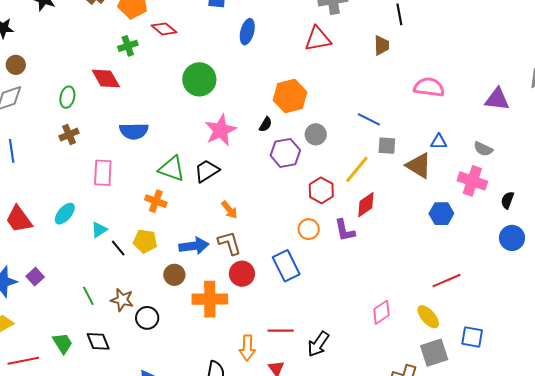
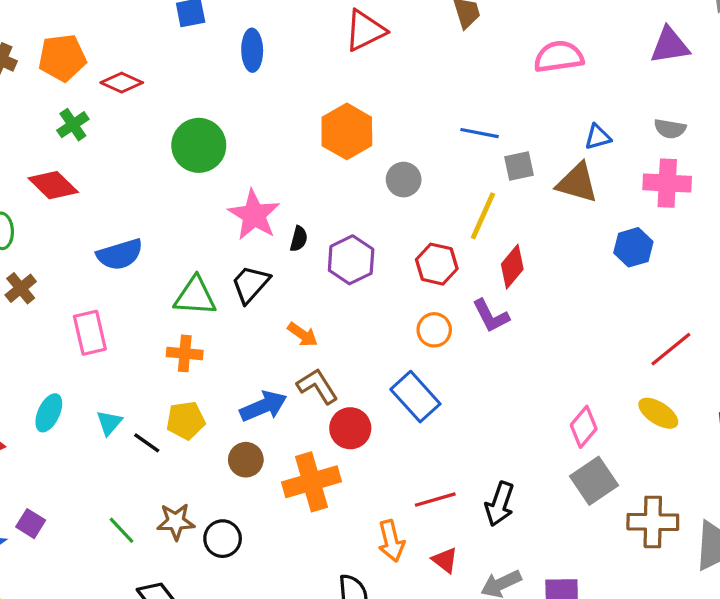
black semicircle: (266, 124) -> (299, 239), moved
purple hexagon: (285, 153) -> (351, 260), moved
gray square: (434, 353) -> (594, 481), moved

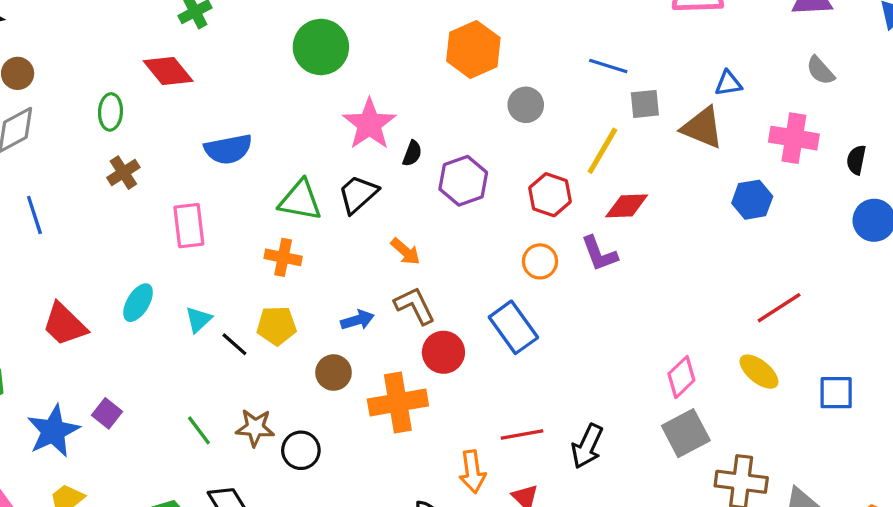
gray semicircle: (670, 129) -> (820, 71), moved, turned 32
red diamond: (512, 267) -> (627, 206), turned 42
blue arrow: (263, 406) -> (357, 320), size x0.7

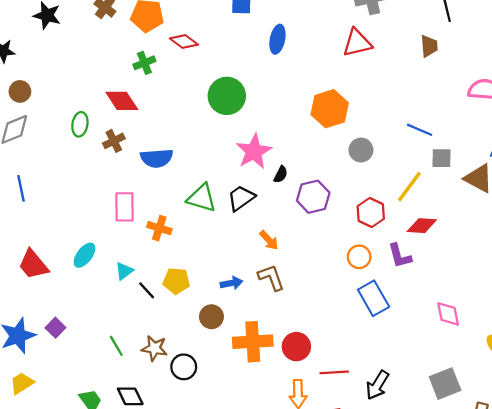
brown cross: (123, 173) -> (114, 141), moved
orange cross: (283, 257) -> (159, 228), moved
blue rectangle: (513, 327) -> (374, 298), moved
red circle: (443, 352) -> (296, 347), moved
pink diamond: (681, 377) -> (448, 314), moved, turned -64

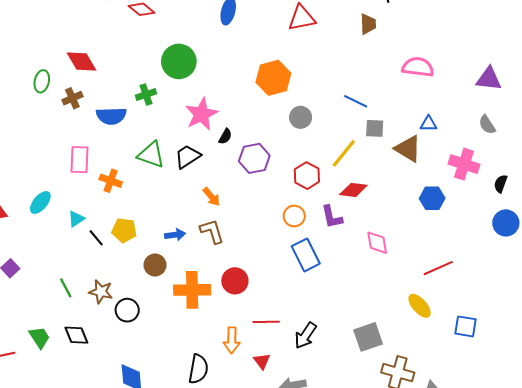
green cross: (144, 63) -> (146, 95), moved
pink diamond: (448, 314) -> (377, 243), moved
red circle: (296, 347) -> (235, 281), moved

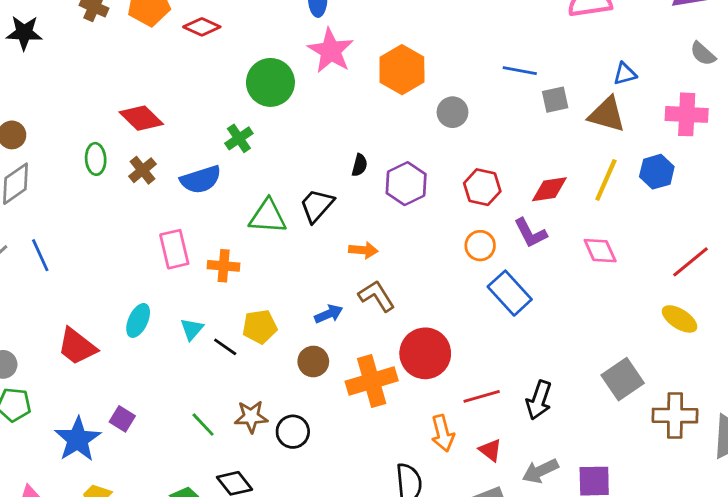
pink star: (201, 114) -> (331, 51), moved
yellow line: (344, 153) -> (606, 180), moved
orange arrow: (211, 197) -> (363, 250), turned -30
red circle: (235, 281) -> (425, 353), size x1.4

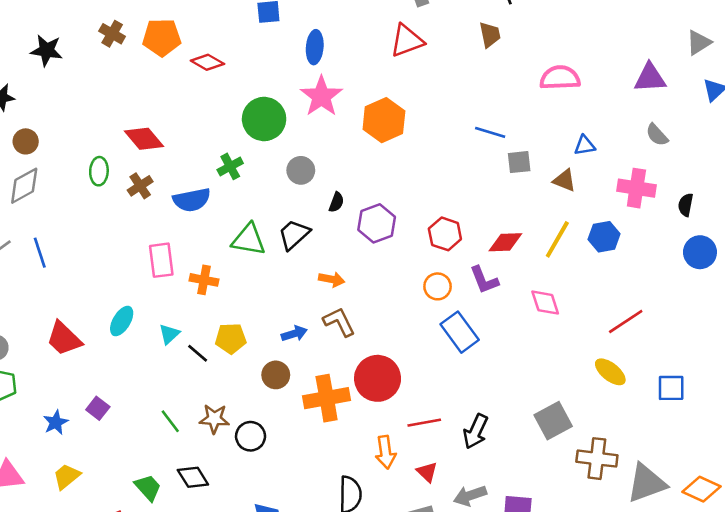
gray circle: (453, 112) -> (301, 170), moved
brown triangle: (607, 114) -> (564, 180), size x0.7
blue star: (78, 439) -> (56, 422), size x0.6

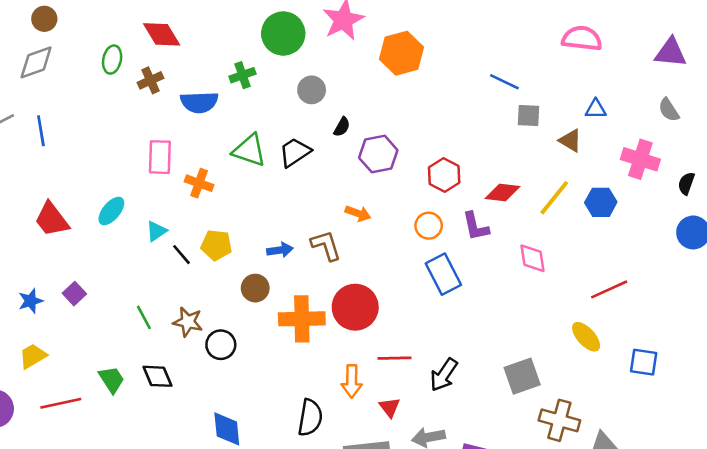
orange arrow: (332, 279) -> (358, 213), moved

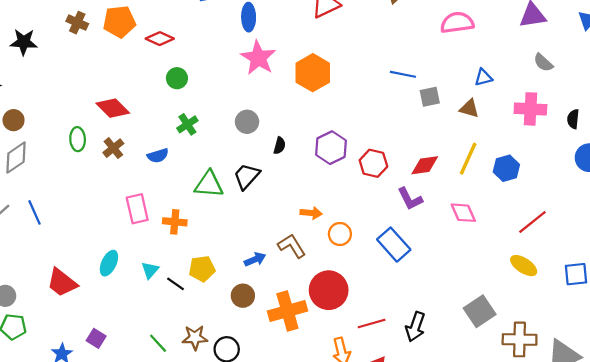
green circle: (283, 33) -> (177, 78), moved, size x0.6
blue semicircle: (199, 102) -> (158, 156), size x0.7
purple hexagon: (378, 154) -> (331, 148), moved
blue hexagon: (601, 202) -> (506, 168), moved
orange circle: (429, 226) -> (340, 234), moved

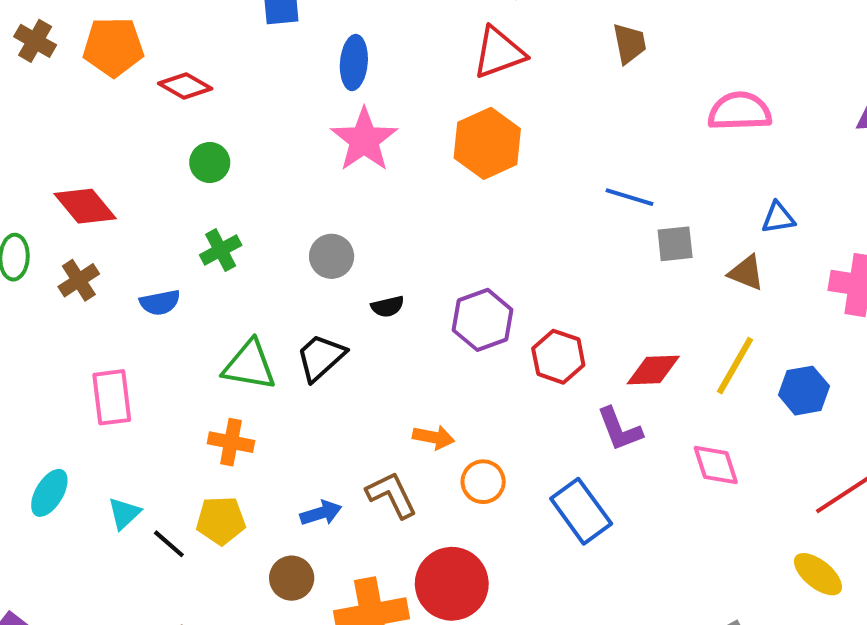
orange hexagon: (313, 73) -> (487, 143), moved
black semicircle: (280, 146) -> (388, 307), turned 56
orange cross: (175, 222) -> (231, 442), moved

